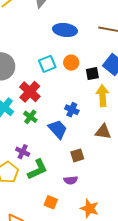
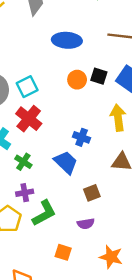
cyan square: (47, 64) -> (27, 87), moved
black square: (92, 74) -> (99, 76), moved, turned 32
green cross: (30, 117) -> (23, 162), moved
purple cross: (23, 152) -> (25, 193), turned -32

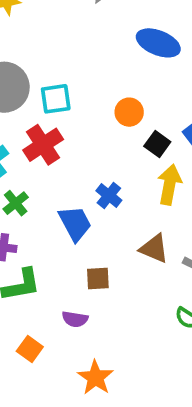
blue ellipse: (67, 40) -> (158, 43), moved
black square: (99, 76) -> (157, 144), moved

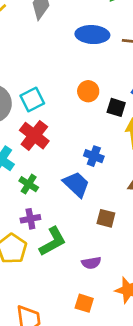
brown square: (98, 278) -> (106, 218), turned 36
purple semicircle: (75, 319) -> (91, 263), moved
orange square: (30, 349) -> (84, 303), moved

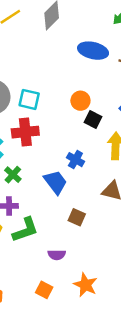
cyan square: (32, 100) -> (29, 99), turned 30
black square: (116, 107) -> (93, 119), moved
red cross: (34, 136) -> (25, 132), turned 36

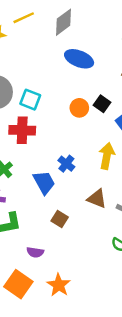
blue ellipse: (93, 51) -> (79, 59), moved
black square: (93, 119) -> (102, 104), moved
orange square: (44, 290) -> (18, 284), size x1.6

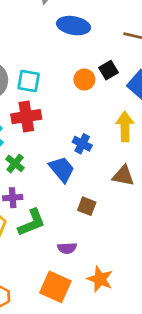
black square: (102, 104) -> (108, 70), turned 35

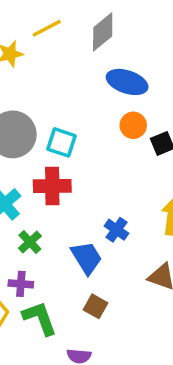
orange circle: (84, 80) -> (133, 125), moved
brown square: (87, 206) -> (96, 306), moved
green L-shape: (32, 223) -> (40, 318), turned -96

